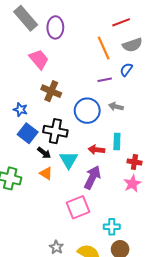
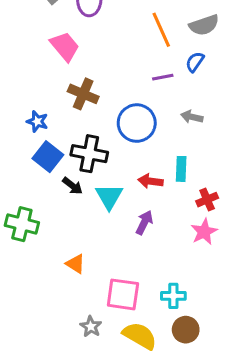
gray arrow: (116, 107) -> (192, 117), moved
red cross: (134, 162) -> (207, 200), turned -32
orange triangle: (46, 173) -> (75, 264), moved
purple arrow: (92, 177) -> (144, 222), size x0.7
pink square: (78, 207) -> (123, 294), moved, turned 30

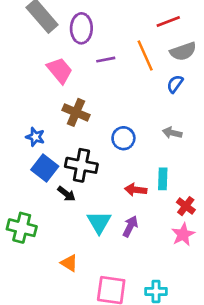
purple line: (163, 77) -> (106, 60), moved
blue circle: (137, 123) -> (123, 138), size x0.7
cyan triangle: (109, 196) -> (99, 222), moved
red cross: (207, 200) -> (186, 206), turned -30

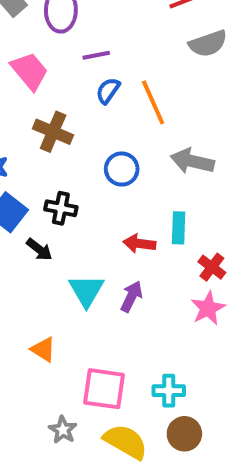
orange line: (145, 55) -> (153, 102), moved
blue semicircle: (175, 84) -> (108, 91), moved
gray arrow: (172, 133) -> (192, 161), size x1.5
black cross: (81, 165) -> (61, 208), size x0.7

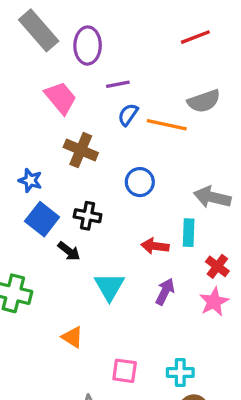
gray semicircle: (208, 44) -> (204, 101), moved
orange line: (153, 102) -> (167, 125), turned -54
gray arrow: (192, 161) -> (212, 197), moved
purple arrow: (131, 297) -> (165, 292), moved
pink square: (104, 389) -> (125, 371), size x0.7

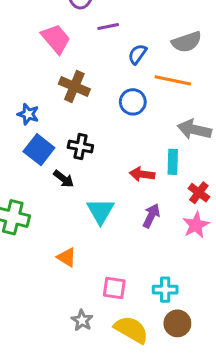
blue semicircle: (128, 115) -> (137, 54), moved
orange line: (167, 125) -> (173, 80), moved
blue circle: (140, 182) -> (133, 102), moved

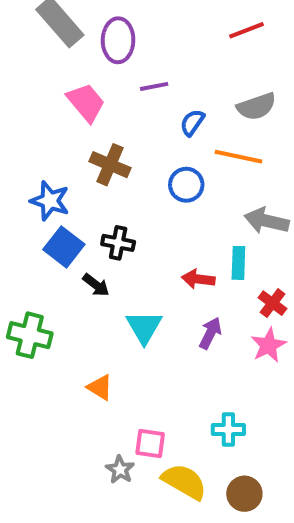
blue star: (28, 114) -> (50, 201), size x1.4
pink square: (114, 288) -> (150, 444), moved
brown circle: (177, 323) -> (244, 494), moved

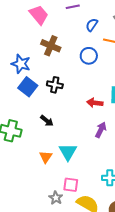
black arrow: (96, 285) -> (47, 121), moved
cyan triangle: (144, 327) -> (68, 152), moved
orange triangle: (100, 387) -> (46, 157), turned 32

